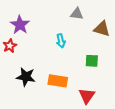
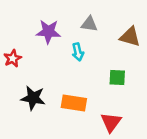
gray triangle: (77, 14) -> (89, 24), moved
purple star: (20, 25) -> (48, 32), moved, turned -30

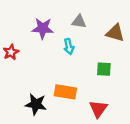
black star: (33, 98) -> (36, 104), moved

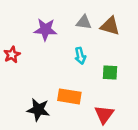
brown triangle: (115, 33) -> (110, 26), moved
cyan arrow: (69, 46) -> (80, 56), moved

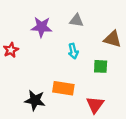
brown triangle: (110, 26) -> (113, 39), moved

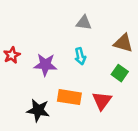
purple star: (41, 27) -> (45, 65), moved
green square: (101, 66) -> (120, 73), moved, turned 32
red triangle: (95, 105) -> (102, 101), moved

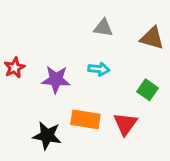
brown triangle: (123, 43) -> (152, 38), moved
cyan arrow: (80, 56) -> (99, 69), turned -70

